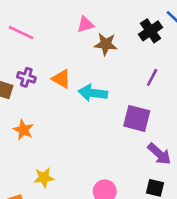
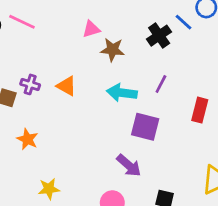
pink line: (21, 33) -> (22, 22), moved
cyan arrow: (93, 93) -> (122, 93), moved
purple arrow: (159, 154) -> (129, 165), moved

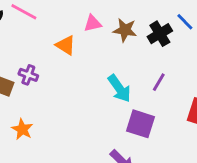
brown star: (112, 50) -> (125, 30), moved
orange triangle: (67, 86) -> (66, 45), moved
cyan arrow: (122, 93) -> (119, 89), turned -136

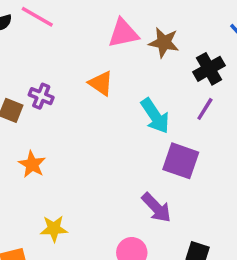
pink triangle: (93, 23) -> (123, 33), size x1.4
black cross: (160, 34) -> (209, 69), moved
orange triangle: (66, 45) -> (101, 83), moved

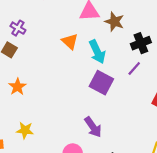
purple cross: (41, 96) -> (18, 28), moved
cyan arrow: (155, 116) -> (97, 52), moved
purple square: (181, 161) -> (101, 83), moved

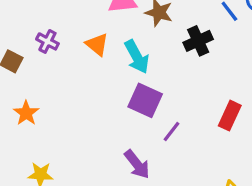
purple cross: (18, 28) -> (47, 41), moved
purple line: (134, 68) -> (172, 132), moved

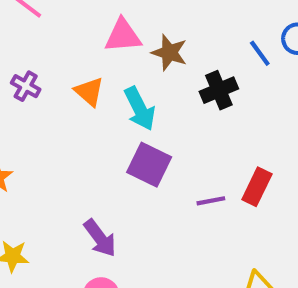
purple line: (172, 132) -> (211, 201), moved, turned 40
purple arrow: (137, 164) -> (100, 238), moved

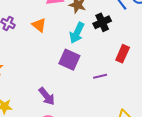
cyan arrow: (140, 109) -> (77, 33), moved, turned 55
red rectangle: (257, 187) -> (123, 54), moved

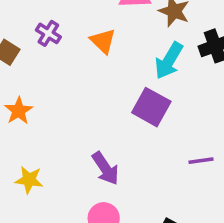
purple line: (100, 76) -> (201, 161), moved

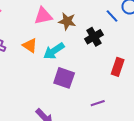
cyan arrow: (169, 61) -> (54, 51), moved, turned 35

